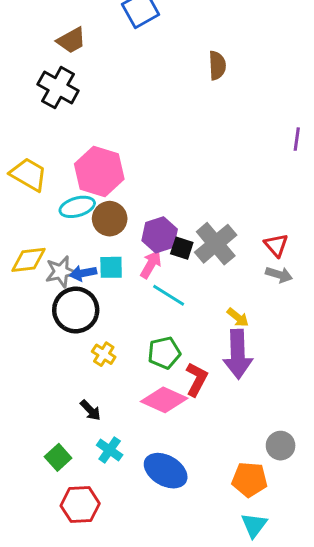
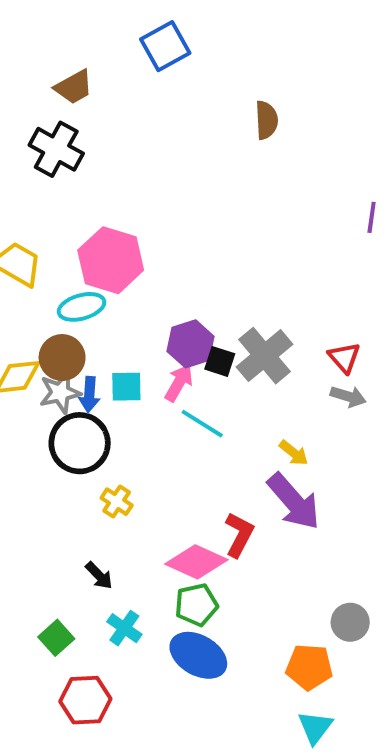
brown circle: (110, 219) -> (62, 358), moved
blue arrow: (83, 273) -> (89, 395), turned -75
green pentagon: (164, 353) -> (196, 605), moved
purple arrow: (238, 354) -> (294, 502), turned -39

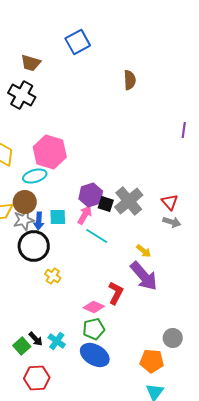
brown trapezoid: (74, 87) -> (31, 63), turned 45
pink diamond: (196, 562) -> (94, 307), size x0.7
black arrow: (99, 576) -> (36, 339), moved

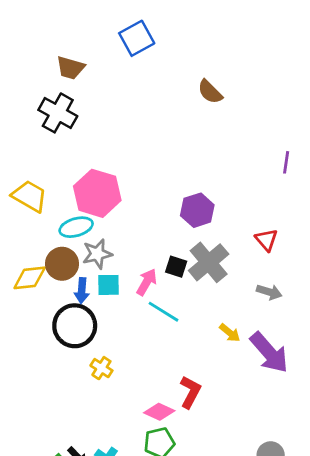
brown semicircle: (130, 80) -> (210, 92), turned 138
purple hexagon: (91, 195) -> (197, 210), moved
red triangle: (170, 202) -> (266, 240), moved
gray star: (24, 220) -> (97, 254), moved
purple arrow: (144, 276) -> (269, 353), moved

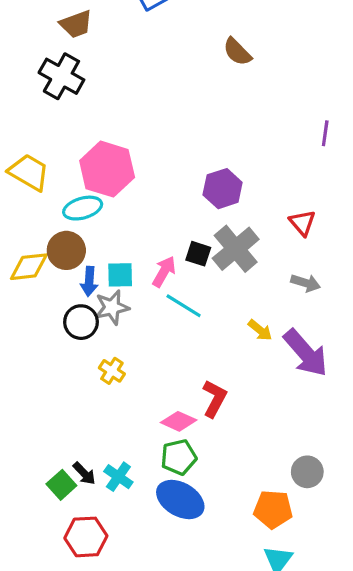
brown trapezoid: (70, 68) -> (76, 24), turned -36
gray star: (97, 254) -> (112, 307), moved
black circle: (75, 326) -> (81, 322), size x0.7

